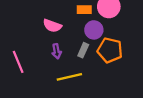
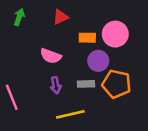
gray rectangle: (83, 50) -> (86, 84), turned 64

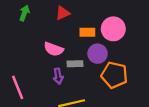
gray rectangle: (86, 84) -> (75, 64), moved

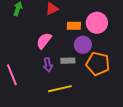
pink semicircle: (54, 49) -> (44, 41), turned 108
gray rectangle: (75, 64) -> (68, 61), moved

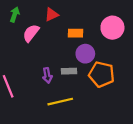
pink circle: (97, 23) -> (112, 28), moved
pink semicircle: (44, 41) -> (31, 33), moved

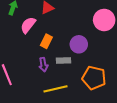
orange rectangle: (75, 33) -> (46, 41), moved, turned -64
orange pentagon: (102, 74) -> (94, 78), moved

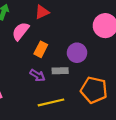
purple arrow: (43, 65) -> (37, 75), turned -48

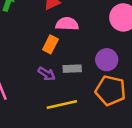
pink semicircle: (21, 31) -> (67, 24), moved, turned 54
purple circle: (77, 53) -> (107, 60), moved

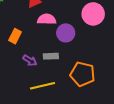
orange rectangle: (50, 44) -> (15, 36), moved
purple circle: (107, 60) -> (66, 33), moved

